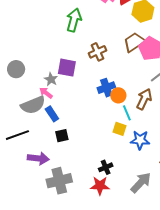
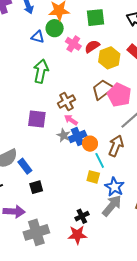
gray star: (51, 79) -> (64, 135), moved
pink arrow: (46, 93) -> (71, 120), moved
blue star: (140, 140) -> (114, 187), turned 30
gray arrow: (141, 183) -> (112, 206), moved

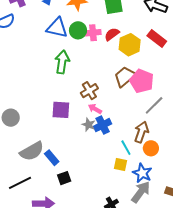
green circle: (55, 28) -> (78, 30), moved
blue triangle: (38, 37) -> (57, 28), size x1.6
pink cross: (73, 44) -> (93, 33), turned -35
orange circle: (90, 144) -> (151, 148), moved

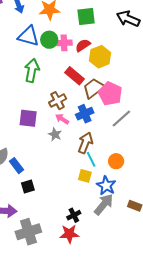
red rectangle: (157, 38) -> (75, 76), moved
blue cross: (103, 125) -> (85, 114), moved
brown arrow: (141, 132) -> (85, 143), moved

